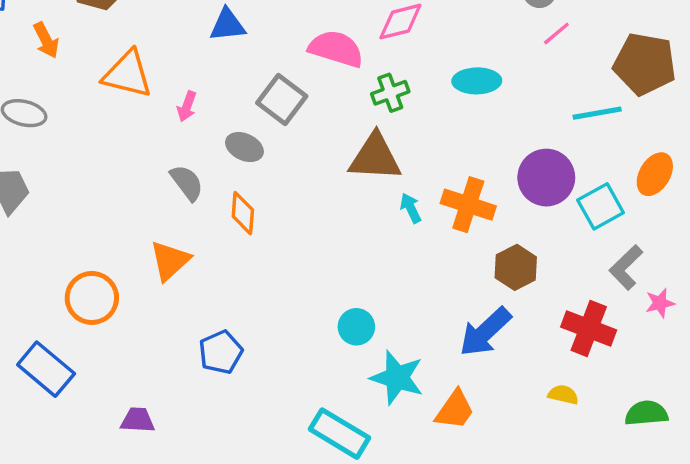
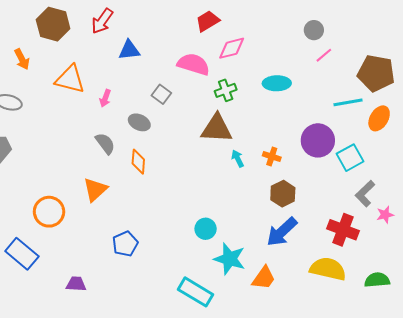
gray square: (282, 100) -> (161, 94), size x0.7
orange ellipse: (655, 174) -> (379, 118), moved
orange cross: (468, 205) -> (272, 157), size x0.6
brown hexagon: (516, 267) -> (283, 194), moved
yellow semicircle: (563, 395) -> (328, 269), size x2.0

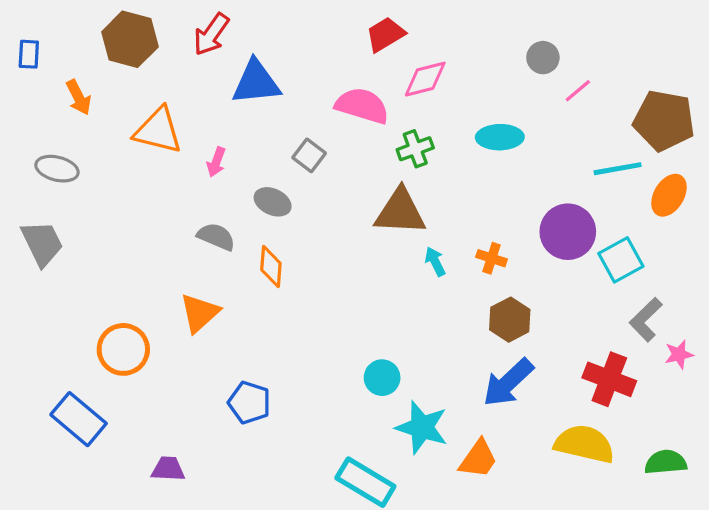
gray circle: (314, 30) -> (543, 58), moved
blue triangle: (129, 50) -> (256, 82), size x1.4
gray semicircle: (105, 143) -> (216, 237), turned -30
blue pentagon: (125, 244) -> (249, 403), turned -30

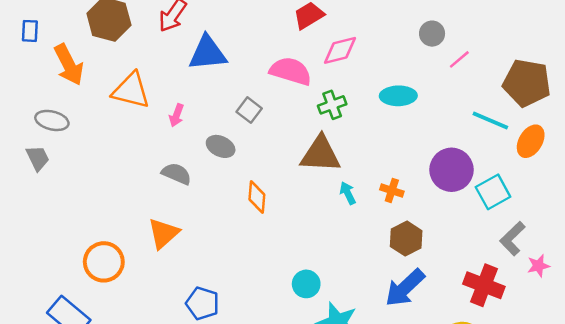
orange arrow: (79, 97) -> (69, 65), size x1.5
cyan line: (618, 169) -> (490, 120), turned 33
gray trapezoid: (42, 243) -> (38, 158), moved, size x0.7
orange diamond: (271, 267) -> (257, 197), moved

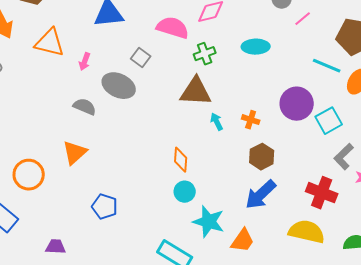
gray ellipse: (221, 146) -> (119, 86), size x1.5
orange diamond: (257, 197) -> (181, 160), moved

